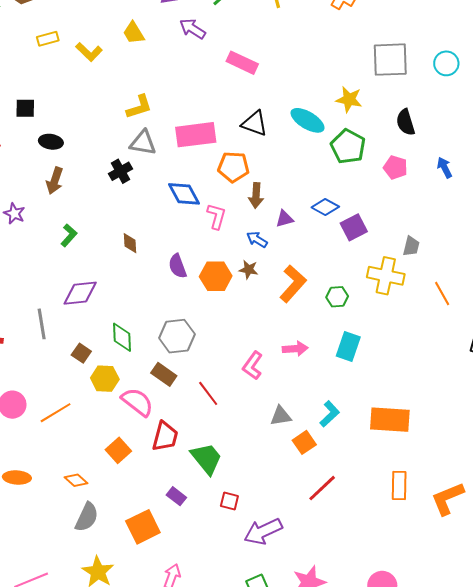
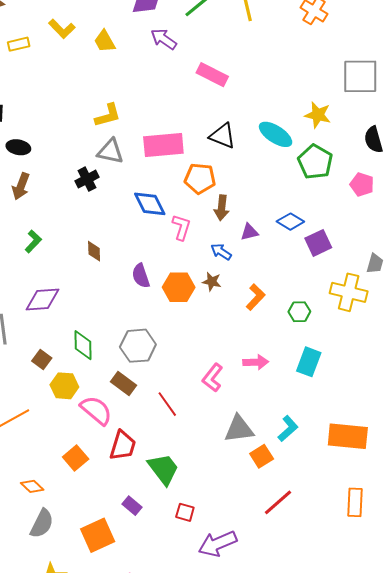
yellow L-shape: (89, 52) -> (62, 29), moved
orange L-shape: (293, 284) -> (256, 297), size x0.7
gray triangle: (281, 416) -> (239, 429), size x1.4

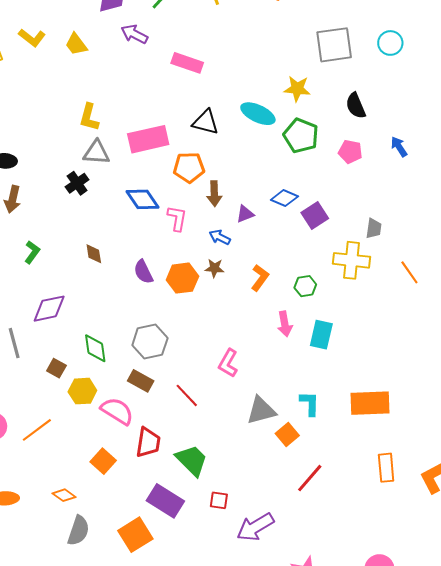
yellow L-shape: (108, 115) -> (89, 117), turned 128
pink arrow: (256, 362) -> (285, 324), moved, turned 90
cyan L-shape: (288, 429) -> (310, 404), turned -40
purple rectangle: (132, 506) -> (165, 501), size x1.8

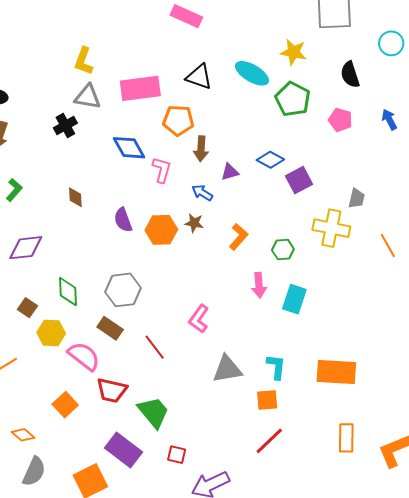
cyan circle: (390, 43) -> (391, 43), moved
orange square: (287, 434) -> (267, 400), moved, turned 30
red trapezoid: (148, 442) -> (112, 390), turned 88

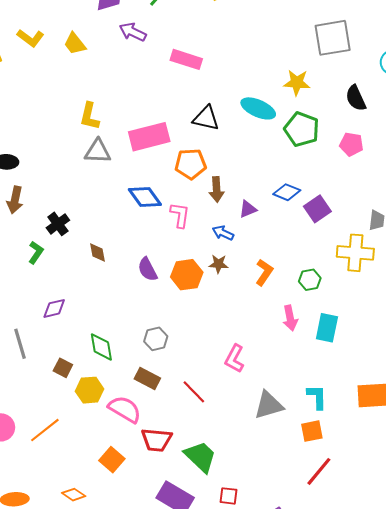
black cross: (65, 126) -> (58, 224), moved
purple diamond: (26, 248) -> (54, 308), size x0.7
gray hexagon: (123, 290) -> (156, 339), size x0.7

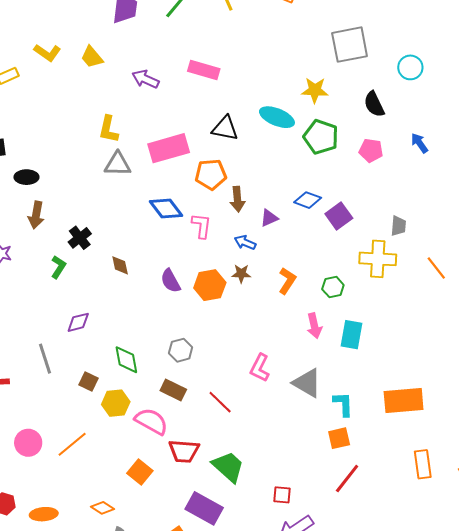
purple arrow: (133, 32) -> (145, 79), moved
gray triangle: (269, 405) -> (307, 383), moved, turned 48
red square: (228, 496) -> (282, 495), moved

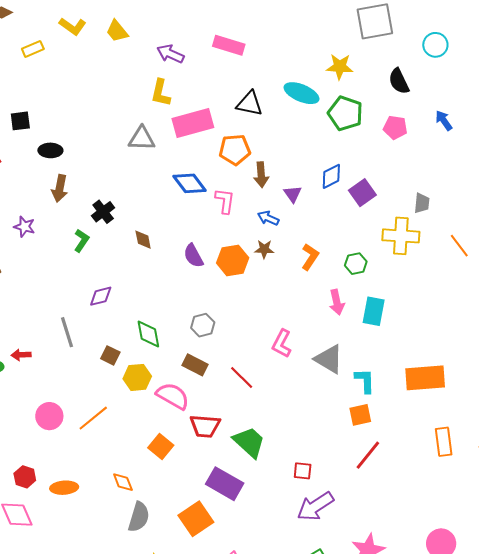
yellow L-shape: (108, 129) -> (161, 93), moved
blue diamond: (308, 200) -> (331, 176), turned -48
purple triangle: (269, 218) -> (293, 194), turned -42
orange diamond: (103, 508) -> (123, 482), turned 35

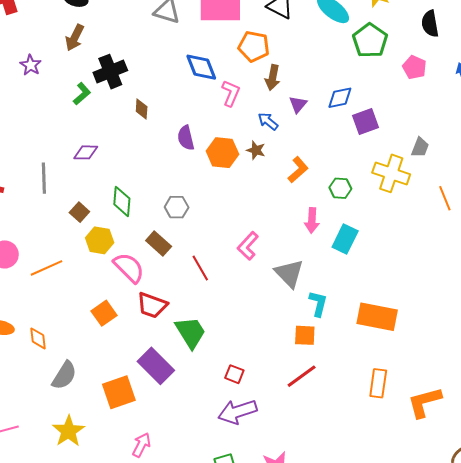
black cross: (103, 212) -> (110, 72), size x1.4
orange diamond: (123, 482) -> (38, 338), moved

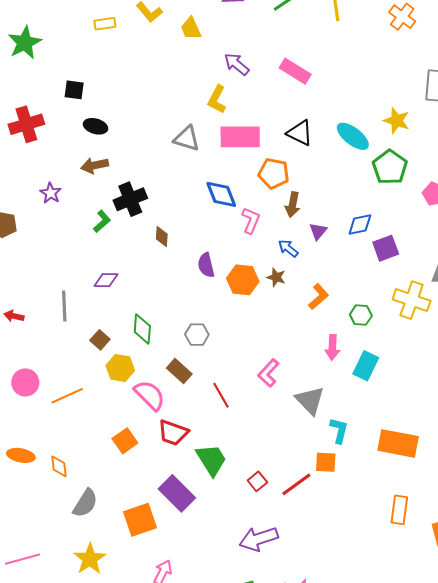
brown arrow: (75, 38) -> (95, 165), turned 52
red square: (234, 374) -> (257, 481), moved, turned 30
red line: (302, 376) -> (296, 484), moved

